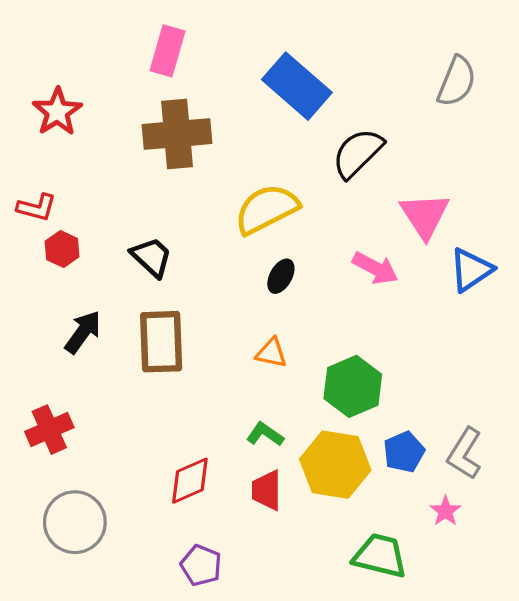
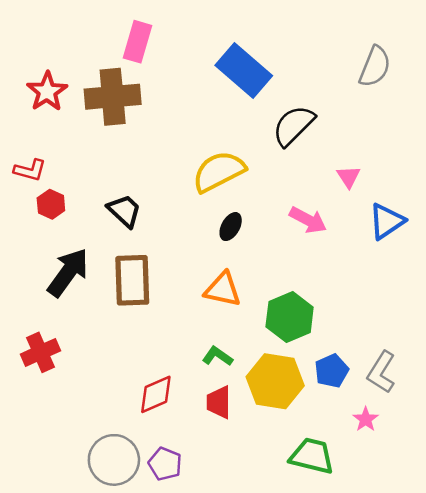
brown cross: (177, 134) -> (113, 97), moved
pink triangle: (425, 215) -> (349, 177), size x0.6
black arrow: (83, 332) -> (68, 272), size x1.4
orange triangle: (271, 353) -> (223, 289), size x1.4
gray circle: (75, 522) -> (114, 460), moved

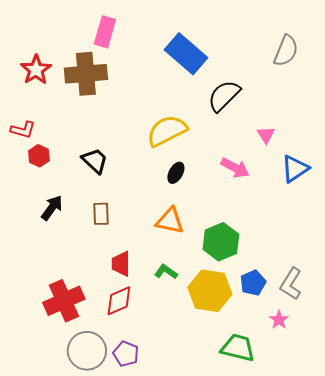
black arrow: (68, 272) -> (52, 208), size x0.7
brown rectangle: (132, 280) -> (101, 214), size x0.6
red cross: (40, 352) -> (64, 301), moved, size x1.4
red trapezoid: (219, 402) -> (121, 264), moved

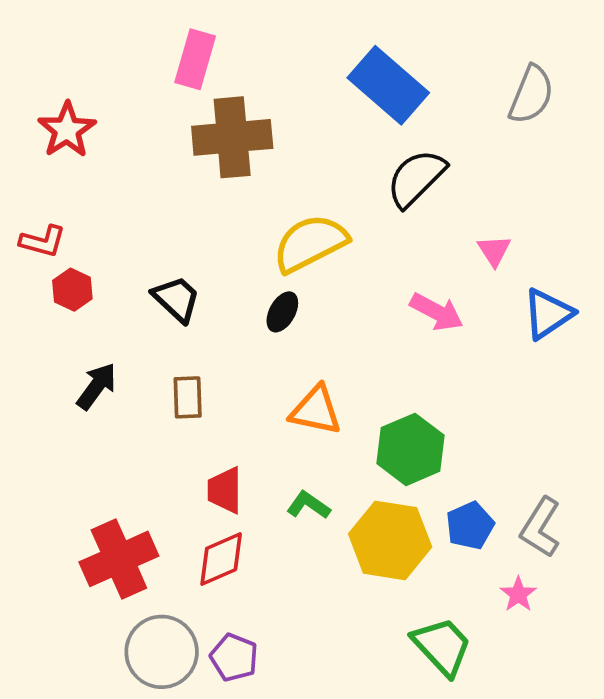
blue rectangle: (186, 54) -> (388, 85), moved
brown cross: (86, 74) -> (232, 137), moved
black ellipse: (176, 173) -> (282, 312), moved
green trapezoid: (238, 348) -> (442, 646), turned 33

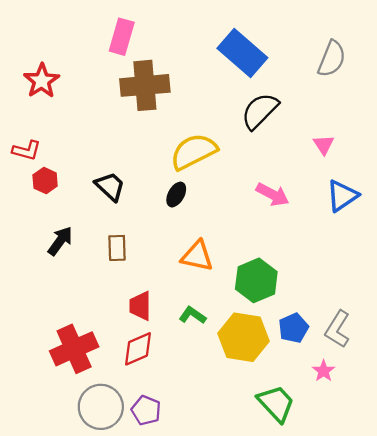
pink triangle: (494, 251) -> (324, 145), moved

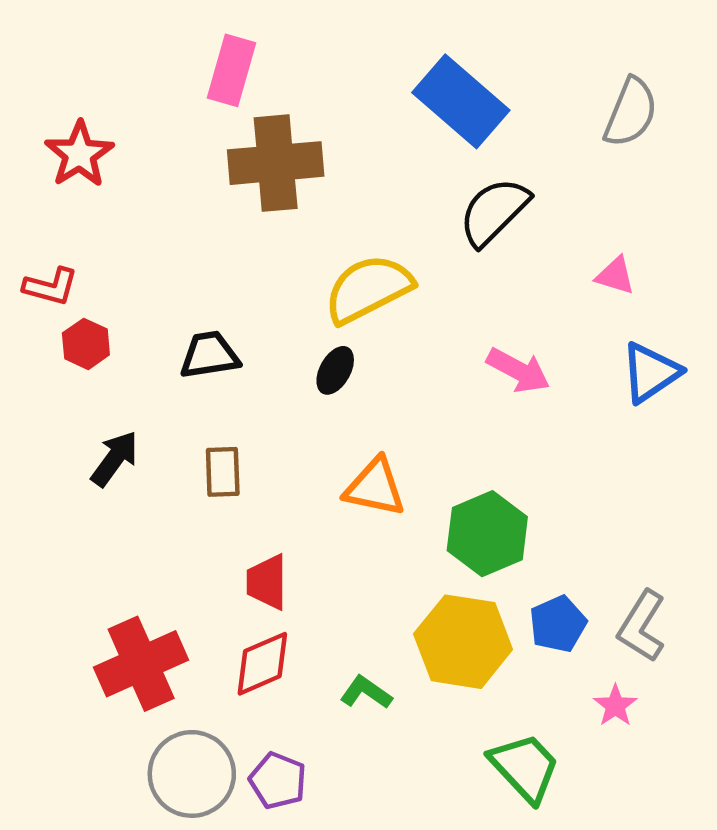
pink triangle: (324, 145) -> (615, 276), turned -40
black trapezoid: (110, 186) -> (209, 355), turned -52
green L-shape: (192, 315) -> (366, 692), moved

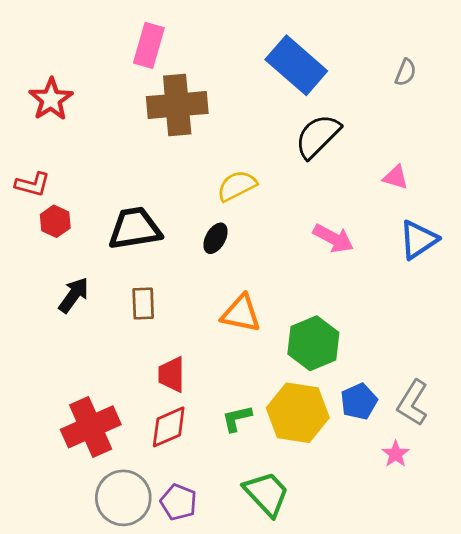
gray semicircle: (631, 112) -> (406, 72), size x0.6
yellow semicircle: (368, 289) -> (237, 186), size x0.7
black trapezoid: (209, 355) -> (135, 228), size x1.4
green L-shape: (366, 692) -> (237, 418), moved, turned -48
green trapezoid: (525, 767) -> (267, 494), moved

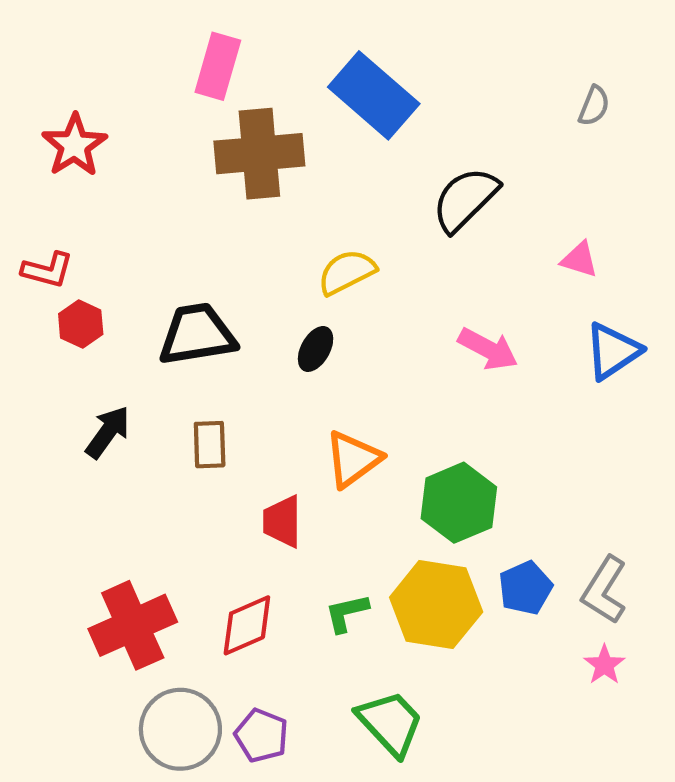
blue rectangle: (296, 65) -> (374, 95), moved
orange triangle: (241, 313) -> (353, 459), turned -48
red trapezoid: (172, 374) -> (282, 521), moved
pink star: (396, 454) -> (604, 665), moved

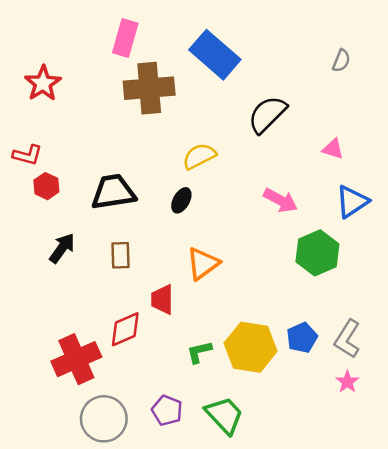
green hexagon: (459, 503) -> (317, 253), moved
red diamond: (247, 625) -> (125, 329), moved
purple pentagon: (261, 736) -> (167, 410), moved

